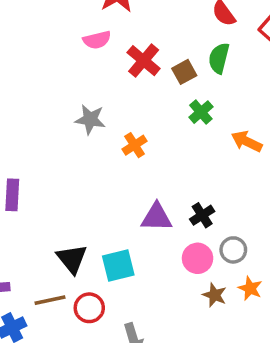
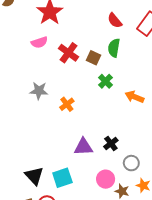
brown square: (184, 72) -> (94, 58), turned -32
pink circle: (198, 258) -> (106, 179), moved

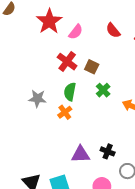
pink semicircle: (39, 42) -> (76, 32), moved, turned -35
green semicircle: (114, 48) -> (70, 92), moved
black cross: (111, 143) -> (108, 151), turned -32

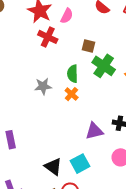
red cross: (67, 62) -> (48, 37), moved
green cross: (103, 90) -> (104, 66), size x1.6

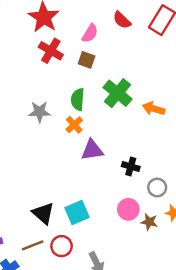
pink semicircle: (67, 16) -> (90, 33), moved
brown square: (89, 46) -> (87, 60), moved
purple triangle: (94, 131) -> (92, 150), moved

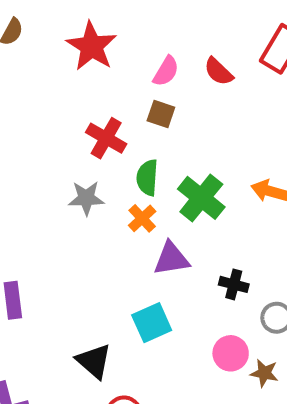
red semicircle: (122, 20) -> (218, 72), moved
red cross: (51, 51) -> (106, 138), moved
green cross: (117, 93) -> (201, 198), moved
cyan square: (77, 212) -> (152, 323), moved

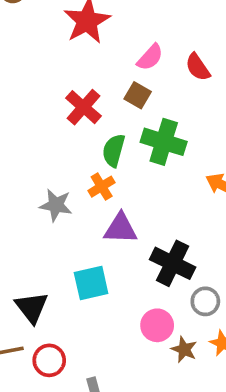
gray star: (86, 198) -> (56, 205), moved
green cross: (201, 198) -> (164, 142), moved, turned -33
black cross: (234, 284) -> (173, 263), size x1.6

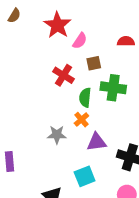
pink semicircle: (150, 57) -> (80, 41), moved
red semicircle: (198, 67) -> (126, 41), turned 133
brown square: (138, 95) -> (94, 63), turned -32

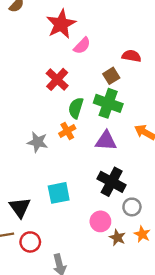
brown square: (94, 63) -> (111, 76), moved, turned -32
purple triangle: (96, 142) -> (106, 141), moved

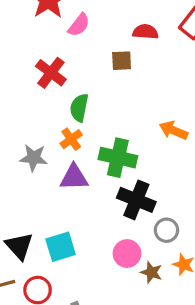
brown square: (111, 76) -> (122, 61), turned 35
green cross: (108, 103) -> (118, 158), moved
purple triangle: (106, 141) -> (74, 177), moved
cyan square: (59, 193) -> (61, 247), moved

